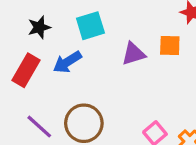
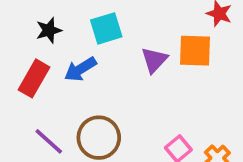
orange square: (170, 46) -> (195, 51), size x1.4
purple triangle: (133, 54) -> (154, 60), turned -30

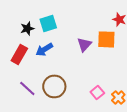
cyan square: (106, 28) -> (48, 23), moved

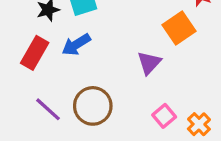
orange square: (106, 39) -> (179, 28), turned -36
purple triangle: (84, 44) -> (149, 63), moved

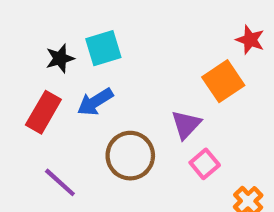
brown circle: (93, 106) -> (130, 156), moved
pink square: (164, 116) -> (205, 164), moved

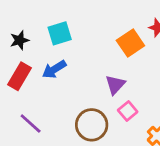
black star: (60, 58) -> (19, 40), moved
orange square: (223, 81) -> (130, 43), moved
brown circle: (130, 156) -> (92, 125), moved

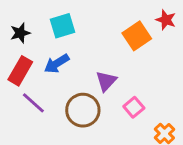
purple triangle: (115, 85) -> (106, 81), moved
purple line: (31, 123) -> (33, 103), moved
brown circle: (92, 125) -> (83, 110), moved

